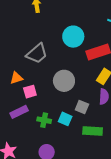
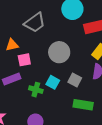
cyan square: (65, 119) -> (53, 82), moved

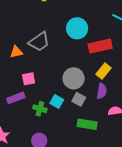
orange triangle: (12, 45) -> (16, 52), moved
gray circle: (59, 52) -> (74, 78), moved

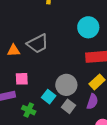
cyan circle: (77, 28) -> (88, 27), moved
cyan square: (57, 102) -> (49, 97), moved

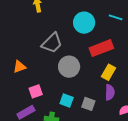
gray trapezoid: (38, 44) -> (52, 43), moved
gray circle: (66, 85) -> (69, 67), moved

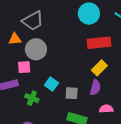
gray trapezoid: (52, 43) -> (33, 21), moved
gray circle: (69, 67) -> (36, 49), moved
gray square: (88, 104) -> (72, 93), turned -32

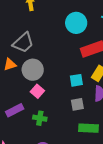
pink square: (24, 67) -> (37, 91), moved, turned -32
cyan square: (51, 84) -> (76, 80), moved, turned -32

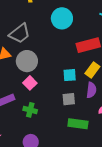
cyan circle: (76, 23) -> (62, 18), moved

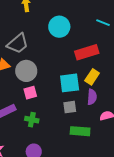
cyan square: (70, 75) -> (70, 83), size x1.5
pink square: (30, 83) -> (30, 93), turned 32

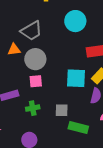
gray square: (70, 107) -> (62, 110), moved
green cross: (32, 120) -> (33, 108), turned -32

